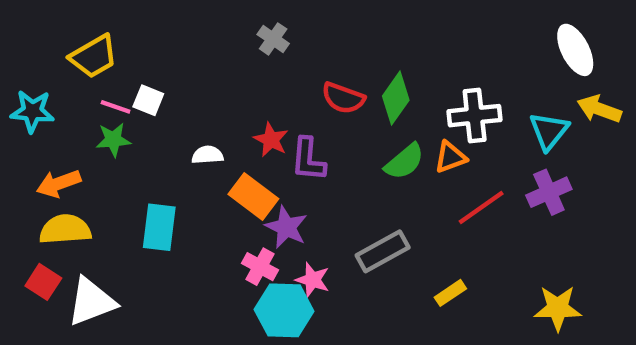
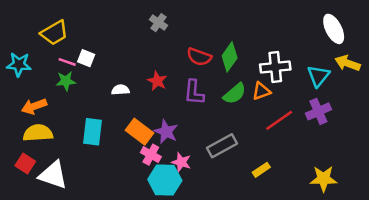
purple L-shape: (308, 159) -> (194, 92), moved
orange rectangle: (253, 197) -> (139, 132), moved
white triangle: (91, 302) -> (53, 175), turned 40

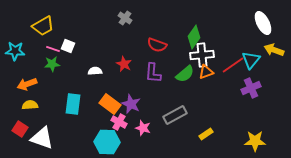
green diamond: (230, 57) -> (194, 37), moved
white cross: (275, 67) -> (202, 55), moved
red line: (279, 120) -> (233, 65), moved
yellow semicircle: (38, 133) -> (30, 105), size x0.7
cyan hexagon: (165, 180) -> (107, 142), moved

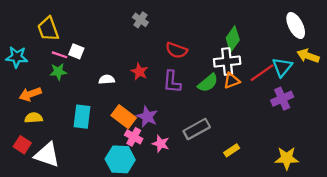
yellow trapezoid: (43, 26) -> (48, 29), turned 100
green diamond: (194, 37) -> (233, 39), moved

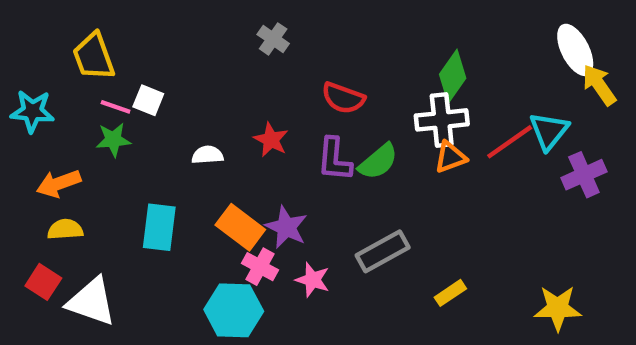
yellow arrow: (308, 56) -> (599, 85), moved, turned 35
green semicircle: (208, 83) -> (378, 162), moved
purple cross: (282, 99) -> (584, 175), moved

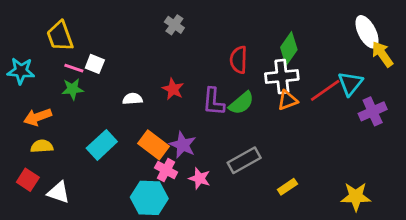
red semicircle: (343, 98) -> (239, 60), moved, turned 72
cyan rectangle: (159, 227) -> (102, 145), turned 40
white triangle: (91, 302) -> (59, 192), size x0.7

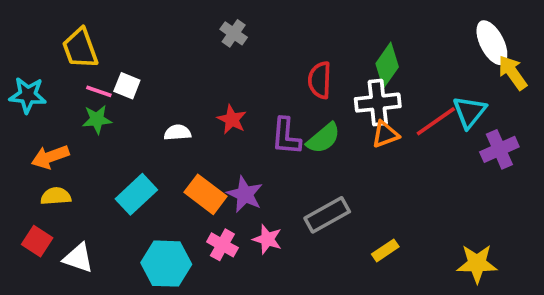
pink cross: (166, 170) -> (222, 245), moved
cyan hexagon: (149, 198) -> (166, 264), moved

